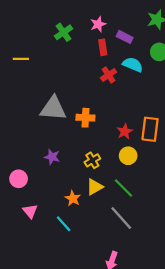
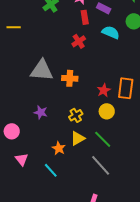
red cross: (109, 75) -> (79, 41), moved

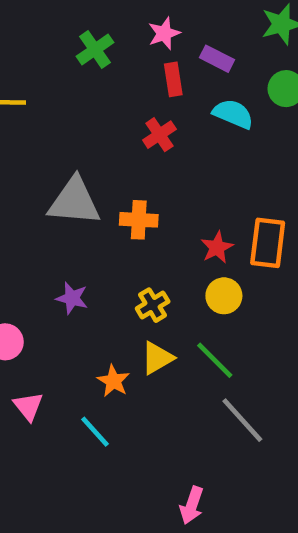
gray line: (101, 165) -> (242, 420), moved

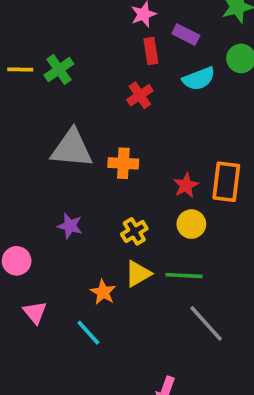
green cross: (95, 49) -> (59, 69), moved
cyan semicircle: (233, 114) -> (199, 79), turned 136
green line: (215, 360) -> (184, 276), turned -42

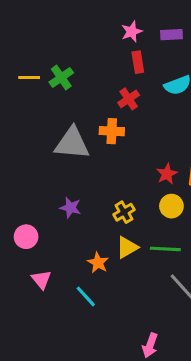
purple rectangle: (186, 35) -> (171, 35), moved, turned -30
orange cross: (123, 163) -> (112, 131), moved

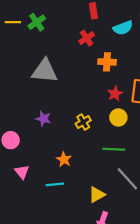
orange cross: (112, 131) -> (107, 62), moved
yellow triangle: (127, 247) -> (97, 195), moved
cyan line: (86, 296) -> (55, 184), turned -54

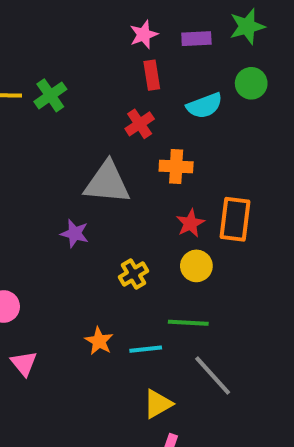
gray triangle: (45, 71) -> (107, 183), moved
purple star: (43, 119) -> (75, 233), moved
cyan line: (55, 184) -> (146, 349), moved

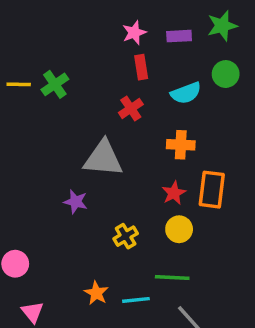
orange cross: (176, 166) -> (181, 145), moved

